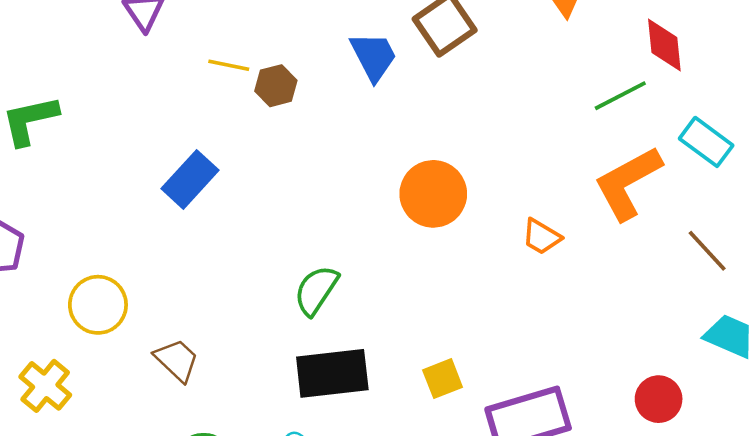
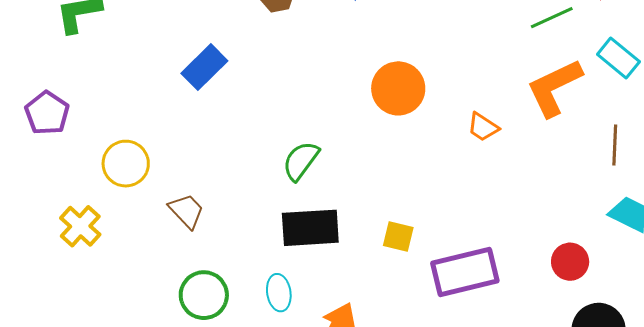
brown line: (707, 251) -> (615, 145), turned 42
yellow square: (443, 379) -> (398, 236), turned 32

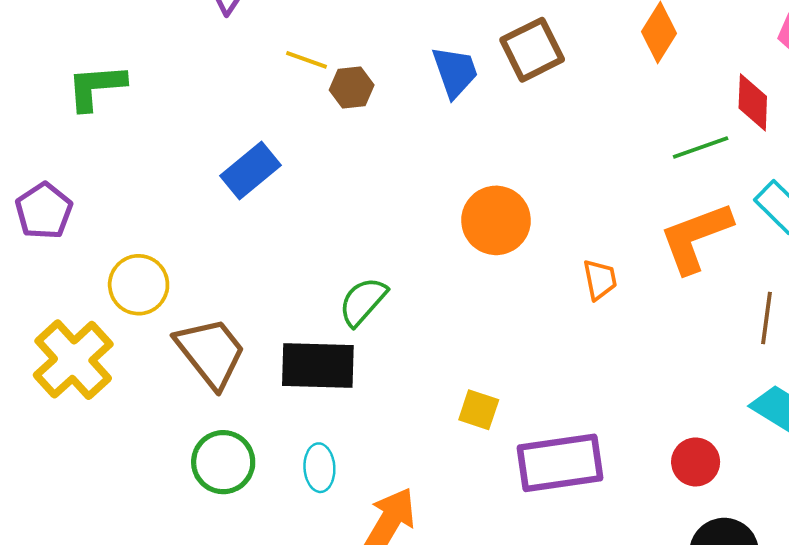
orange trapezoid: (483, 127) -> (600, 280), turned -140
brown trapezoid: (186, 211) -> (211, 352), size x1.6
yellow cross: (80, 226) -> (73, 360), size x1.5
black rectangle: (310, 228) -> (318, 366), moved

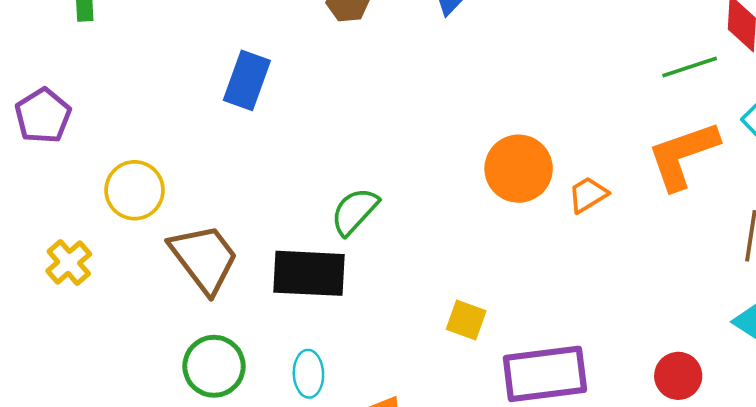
blue rectangle: (250, 171) -> (247, 80), turned -32
orange circle: (496, 220) -> (519, 169), moved
orange trapezoid: (600, 280) -> (588, 195), turned -111
yellow cross: (73, 360) -> (69, 262), size x0.6

